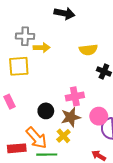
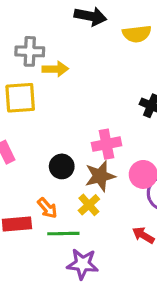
yellow semicircle: (88, 50) -> (137, 34), moved
orange arrow: (36, 138) -> (47, 208), size x0.6

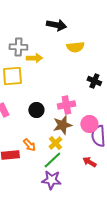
yellow semicircle: (137, 34) -> (75, 47), moved
black circle: (62, 166) -> (36, 110), moved
green line: (63, 234) -> (52, 160), moved, turned -42

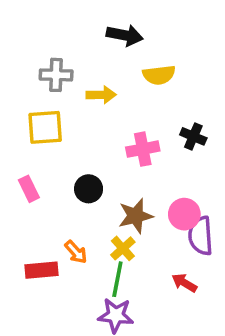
yellow arrow: (34, 58) -> (101, 95), moved
pink cross: (66, 105) -> (143, 149), moved
green line: (52, 160) -> (117, 279), turned -36

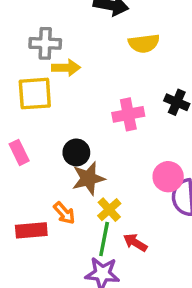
yellow arrow: (101, 95) -> (66, 68), moved
brown star: (136, 216) -> (88, 178), moved
red arrow: (184, 283) -> (135, 242), moved

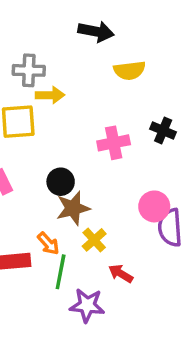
green line: (104, 239) -> (61, 272), moved

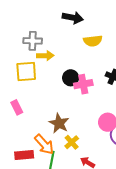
black circle: (61, 182) -> (71, 78), moved
brown star: (73, 208) -> (59, 123), turned -30
orange arrow: (48, 244) -> (44, 144), size x1.5

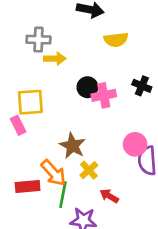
yellow square: (26, 71) -> (30, 102), moved

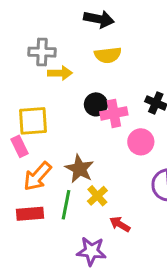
yellow semicircle: (116, 40) -> (108, 55), moved
pink circle: (135, 144) -> (141, 142), moved
orange arrow: (53, 173) -> (38, 176), moved, turned 84
green line: (63, 195) -> (66, 205), moved

